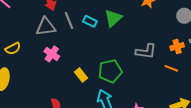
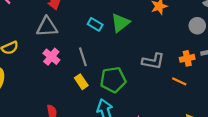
gray line: (69, 21) -> (83, 57), moved

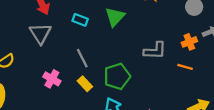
cyan rectangle: (95, 24) -> (80, 20), moved
gray triangle: (47, 27) -> (40, 33), turned -50
pink cross: (51, 57) -> (52, 79), moved

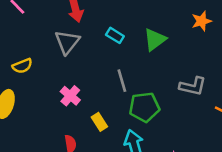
gray line: (82, 58) -> (122, 81), moved
yellow rectangle: (85, 84) -> (99, 122), moved

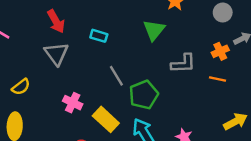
green triangle: (155, 40) -> (154, 30), moved
yellow rectangle: (99, 122) -> (106, 119), size x1.5

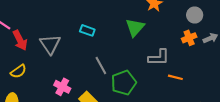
red arrow: (56, 21) -> (20, 40), moved
orange cross: (220, 51) -> (189, 38), moved
orange line: (218, 79) -> (175, 77), moved

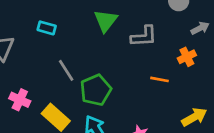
orange cross: (189, 38) -> (187, 57), moved
gray L-shape: (159, 57) -> (144, 36), moved

